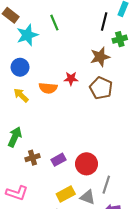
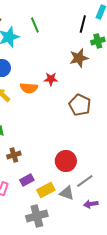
brown pentagon: (101, 88) -> (80, 105), moved
purple rectangle: (58, 160) -> (27, 180), moved
gray line: (106, 185) -> (85, 181), turned 36

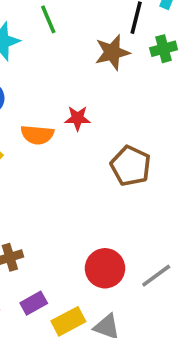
brown star: (79, 58) -> (112, 52), moved
gray line: (85, 181) -> (156, 276), moved

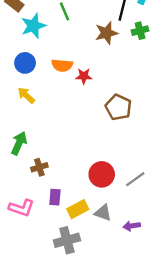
orange semicircle: (37, 135) -> (62, 65), moved
purple rectangle: (34, 303) -> (55, 197), turned -56

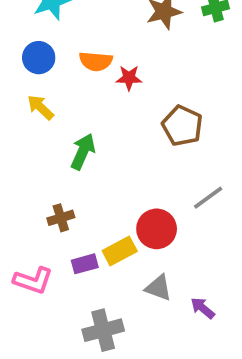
green arrow: (19, 143) -> (83, 152), moved
gray line: (135, 179) -> (208, 198), moved
purple rectangle: (55, 197) -> (85, 264), turned 70
yellow rectangle: (78, 209) -> (120, 251), moved
purple arrow: (132, 226) -> (203, 308), turned 49

